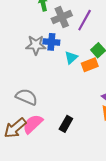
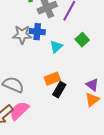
orange rectangle: (90, 65) -> (52, 79), moved
black rectangle: (66, 124) -> (59, 90), moved

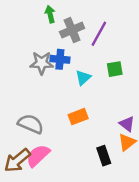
green square: (82, 40) -> (115, 69), turned 32
black rectangle: (59, 90) -> (104, 156), moved, turned -49

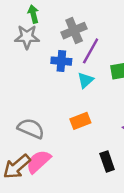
green arrow: (50, 14) -> (33, 14), moved
purple line: (99, 34) -> (91, 51), moved
gray star: (42, 63) -> (27, 37), moved

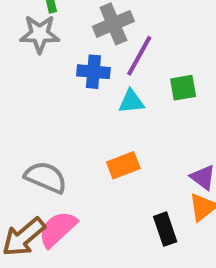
cyan triangle: (85, 80) -> (131, 102), turned 36

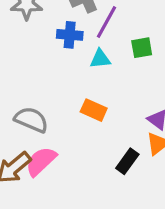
orange rectangle: (123, 165) -> (94, 110), turned 45
black rectangle: (165, 229) -> (127, 161), turned 55

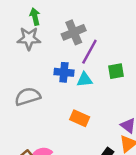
blue cross: (70, 35) -> (64, 72), moved
gray semicircle: (31, 120) -> (28, 97), moved, turned -40

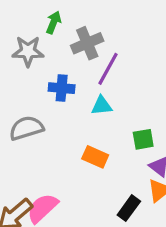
green arrow: (35, 17) -> (54, 22), moved, turned 35
green square: (116, 71) -> (143, 139), moved
blue cross: (64, 72) -> (62, 88), moved

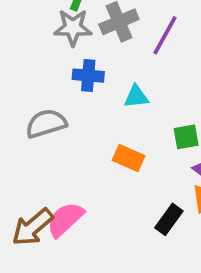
gray star: (28, 51) -> (73, 28), moved
purple line: (108, 69) -> (165, 35), moved

